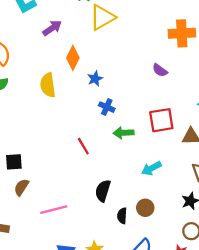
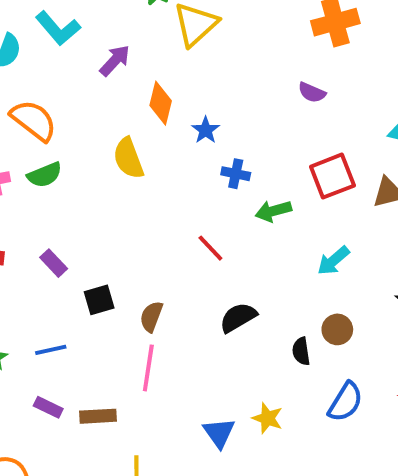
brown semicircle: (21, 187) -> (151, 317), moved
black semicircle: (103, 191) -> (238, 317), moved, turned 55
pink line: (54, 210) -> (148, 368), moved, turned -55

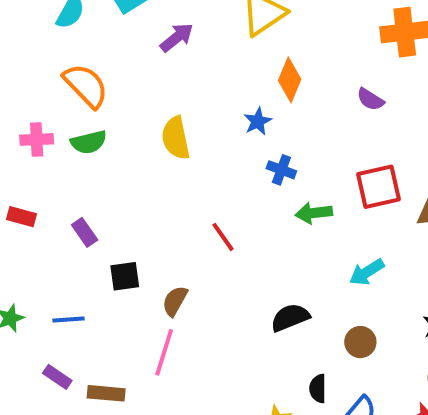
orange diamond: (161, 103) -> (290, 80), moved
red line: (210, 248) -> (223, 237), moved
black semicircle: (238, 317) -> (290, 318), moved
black semicircle: (301, 351) -> (318, 388), moved

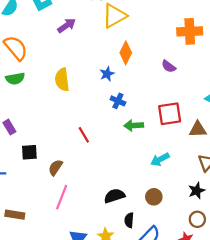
black semicircle: (290, 318) -> (114, 196), moved
pink line: (164, 352) -> (62, 197), moved

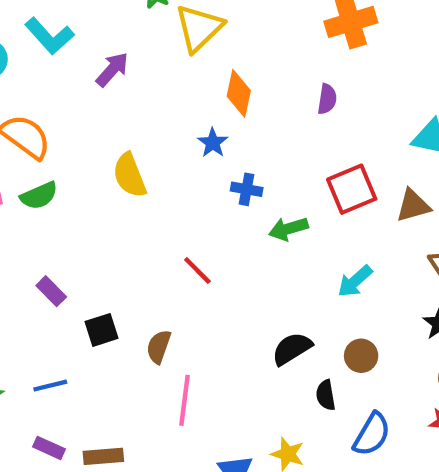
purple semicircle: (169, 66) -> (327, 99), turned -104
black semicircle: (114, 196) -> (292, 349), moved
black semicircle: (129, 220) -> (326, 395), moved

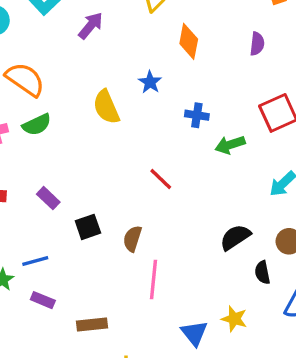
blue star: (213, 143) -> (150, 82), moved
blue line: (50, 386) -> (35, 261), moved
purple rectangle: (49, 448) -> (43, 300), moved

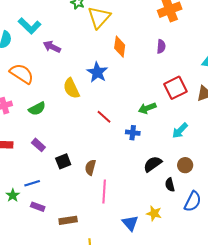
purple arrow: (91, 26) -> (52, 47), moved, turned -102
blue star: (150, 82) -> (97, 72), size x1.5
blue cross: (197, 115) -> (133, 133), moved
green semicircle: (37, 125) -> (37, 109), moved
red line: (161, 179) -> (104, 117), moved

